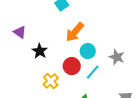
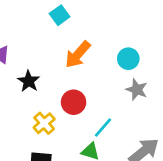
cyan circle: (88, 51) -> (128, 59), moved
cyan line: (93, 72) -> (103, 127), moved

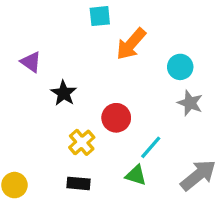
cyan square: (60, 15) -> (100, 16), turned 30
orange arrow: (78, 54) -> (131, 44), moved

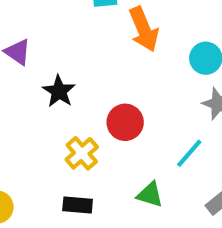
orange arrow: (131, 44) -> (144, 29), turned -64
cyan line: (151, 147) -> (189, 153), moved

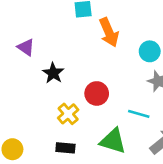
cyan line: (189, 153) -> (139, 114), turned 65
green triangle: (150, 195) -> (113, 141), size x1.5

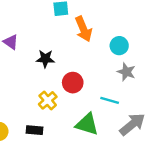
black star: (53, 73) -> (45, 59), moved, turned -30
black rectangle: (65, 148) -> (35, 130), moved

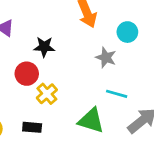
gray star: (126, 72) -> (106, 58), moved
red circle: (73, 83) -> (27, 74), moved

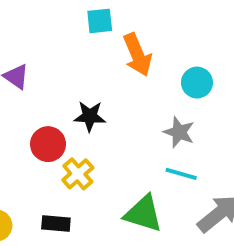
black star: (44, 47) -> (90, 116), moved
gray star: (106, 58) -> (179, 132), moved

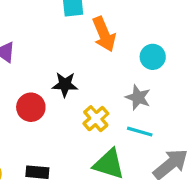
yellow cross: (78, 174) -> (96, 119), moved

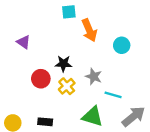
gray star: (138, 97) -> (94, 77), moved
yellow cross: (96, 119) -> (67, 86), moved

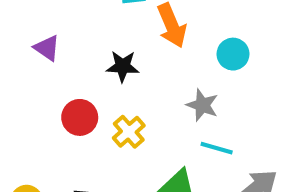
black star: (63, 64) -> (123, 66), moved
gray star: (94, 77) -> (202, 105), moved

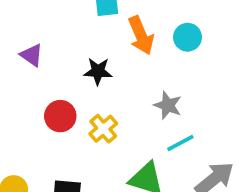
cyan circle: (233, 54) -> (188, 37), moved
cyan line: (217, 148) -> (180, 143), turned -44

